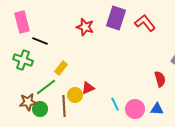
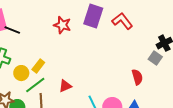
black line: (40, 41) -> (12, 30), moved
green line: (46, 87) -> (35, 85), moved
yellow circle: (75, 95) -> (21, 73), moved

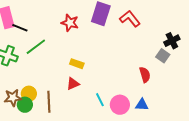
yellow rectangle: (38, 66) -> (77, 64), moved, turned 72
yellow circle: (21, 73) -> (29, 94), moved
green line: (35, 85) -> (36, 47), moved

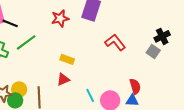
red L-shape: (130, 19) -> (115, 42), moved
red star: (70, 23) -> (60, 18), turned -30
red semicircle: (145, 75) -> (135, 86), moved

